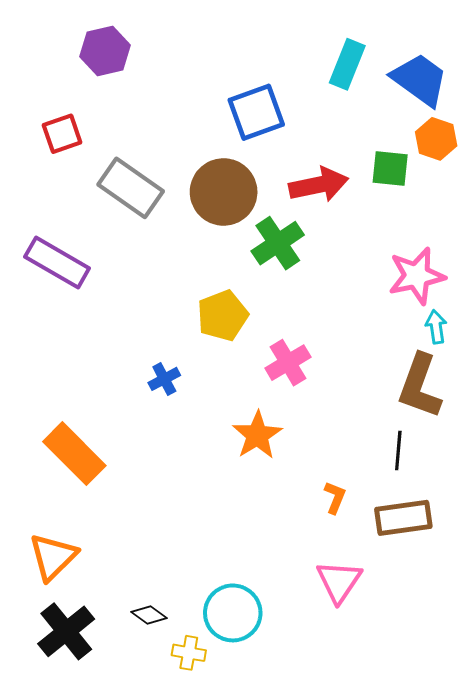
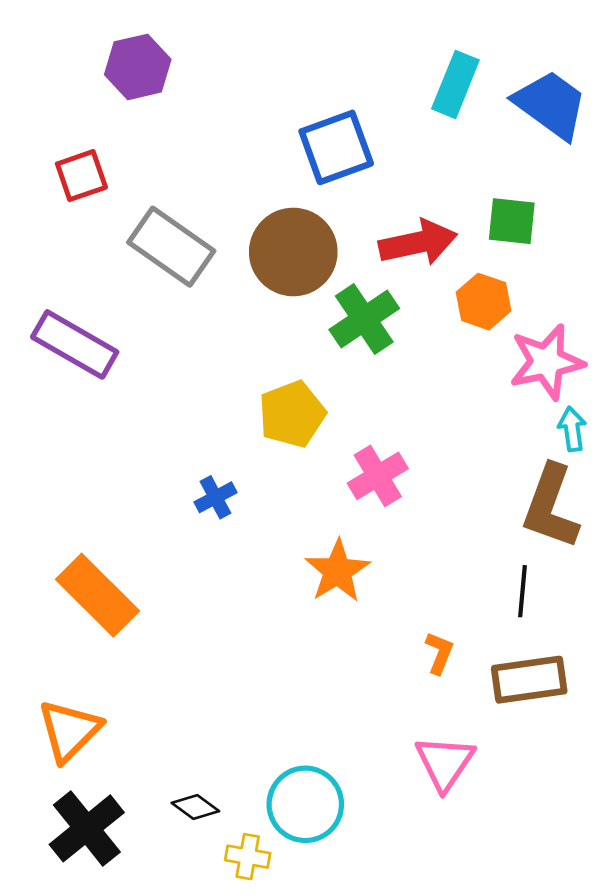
orange hexagon: (436, 139) -> (484, 302), moved

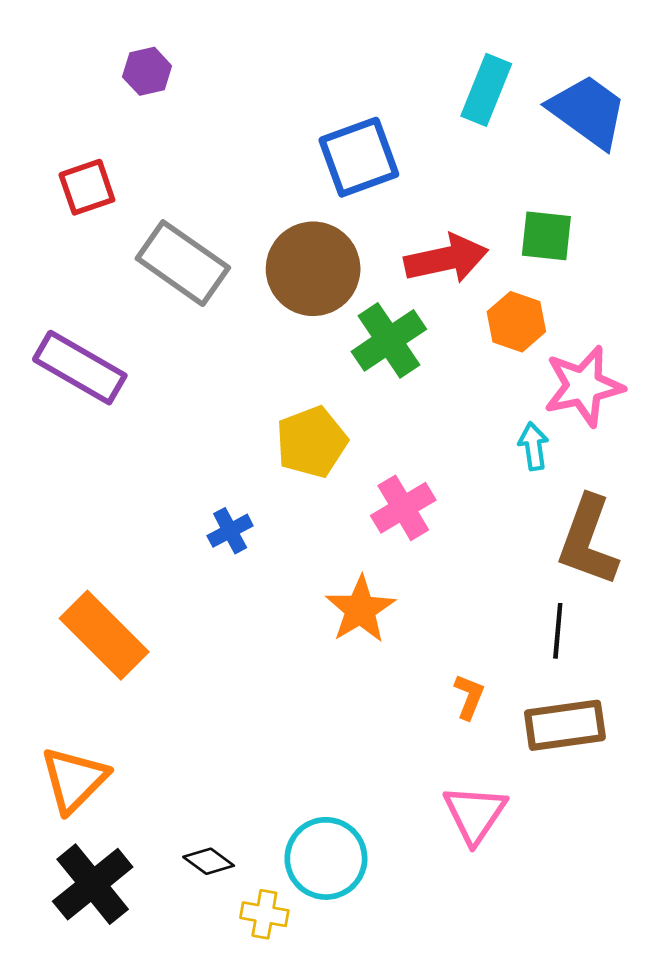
purple hexagon: (138, 67) -> (147, 71), size x0.7
cyan arrow: (572, 429) -> (533, 446), moved

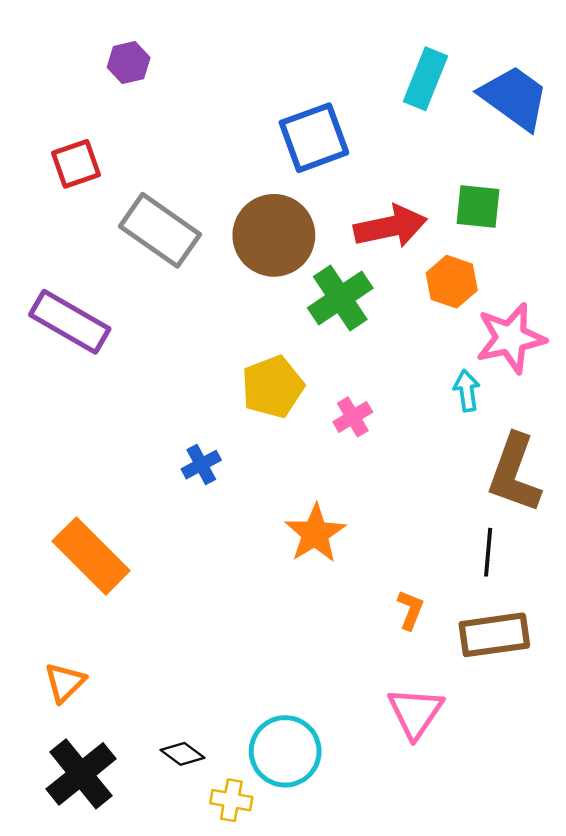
pink cross: (403, 508) -> (353, 417), moved, size x0.7
orange triangle: (74, 780) -> (65, 682), size x0.7

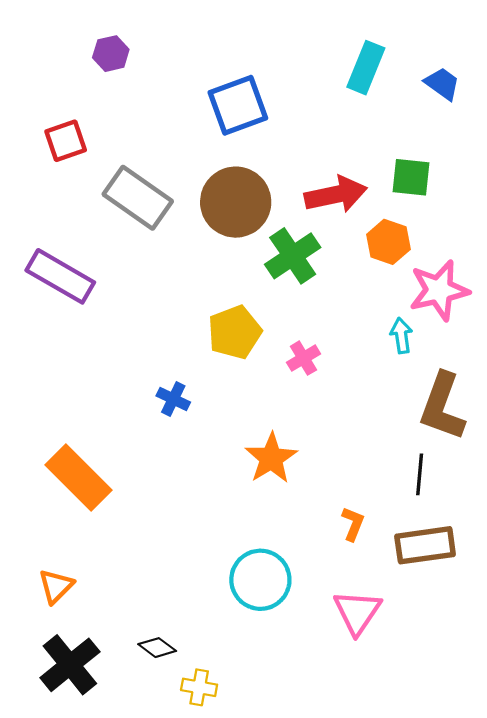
blue trapezoid: (514, 98) -> (442, 84), size x0.6
blue square: (314, 138) -> (238, 105), moved
blue cross: (201, 465) -> (173, 399), turned -36
cyan circle: (285, 751) -> (260, 580), moved

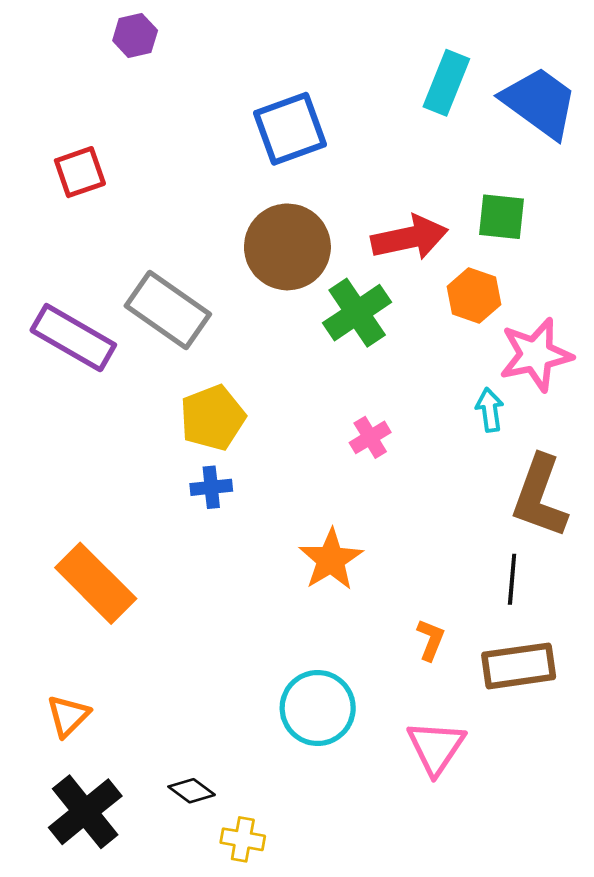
purple hexagon: (111, 54) -> (135, 35), moved
blue trapezoid: (442, 84) -> (540, 102), size x1.8
gray rectangle: (138, 198) -> (168, 310), moved
yellow pentagon: (235, 332) -> (213, 418), moved
blue cross: (173, 399) -> (211, 487), turned -32

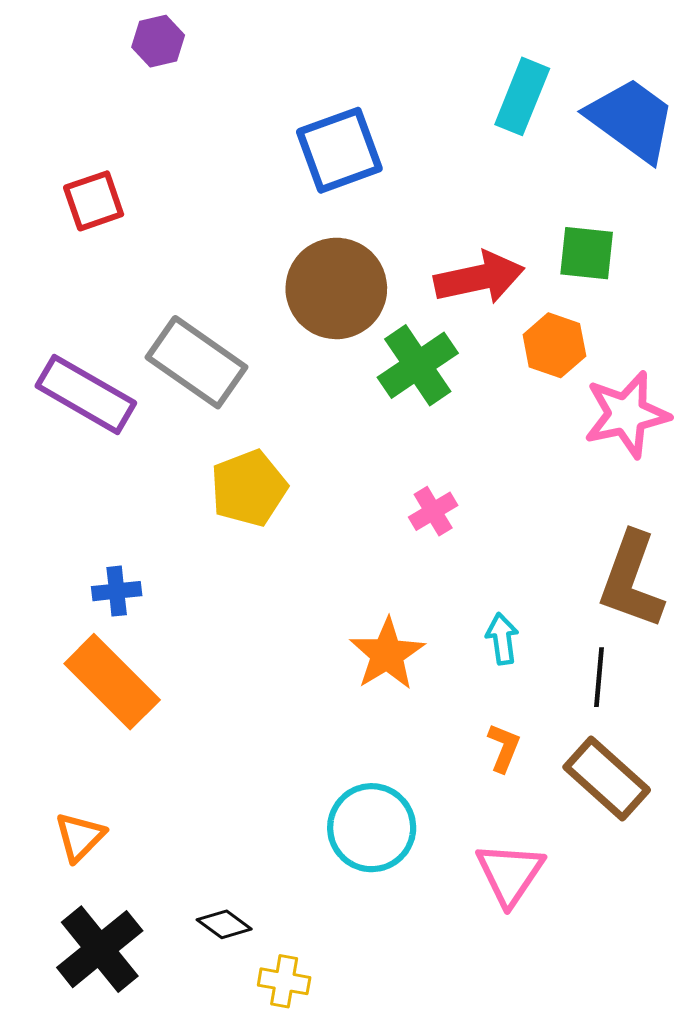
cyan arrow: (490, 410) -> (502, 639), moved
blue cross: (211, 487) -> (117, 591), moved
brown rectangle: (519, 666) -> (607, 779), turned 50

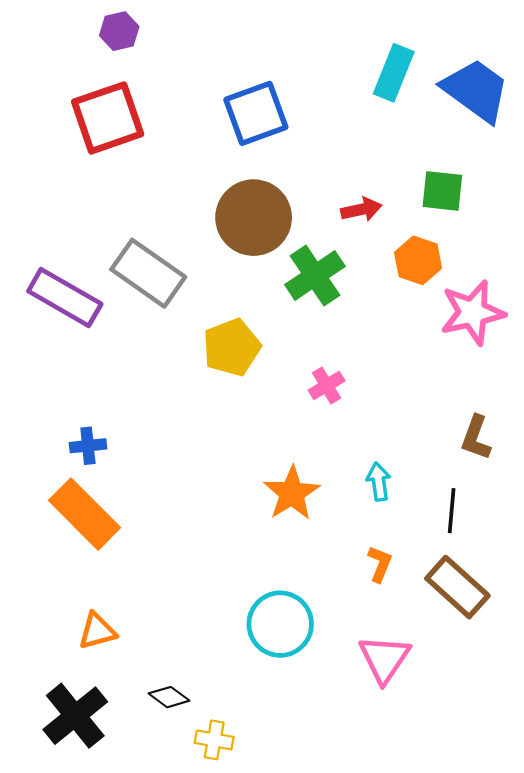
red square: (94, 201) -> (108, 118), moved, size x1.6
red arrow: (479, 278) -> (361, 209), size x0.6
yellow pentagon: (249, 488) -> (232, 347), moved
brown L-shape: (631, 580) -> (476, 438), size x0.6
orange triangle: (80, 837) -> (97, 631), moved, turned 30

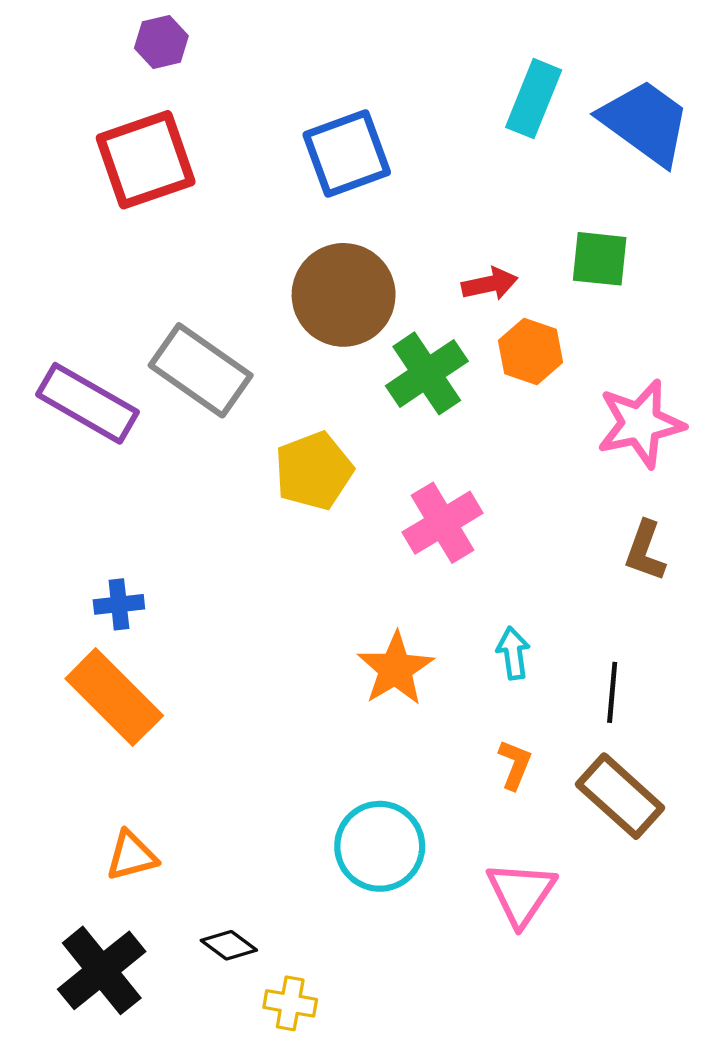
orange hexagon: (418, 260) -> (531, 351), moved
pink cross: (327, 386) -> (443, 523), size x1.6
brown L-shape: (476, 438) -> (645, 551), moved

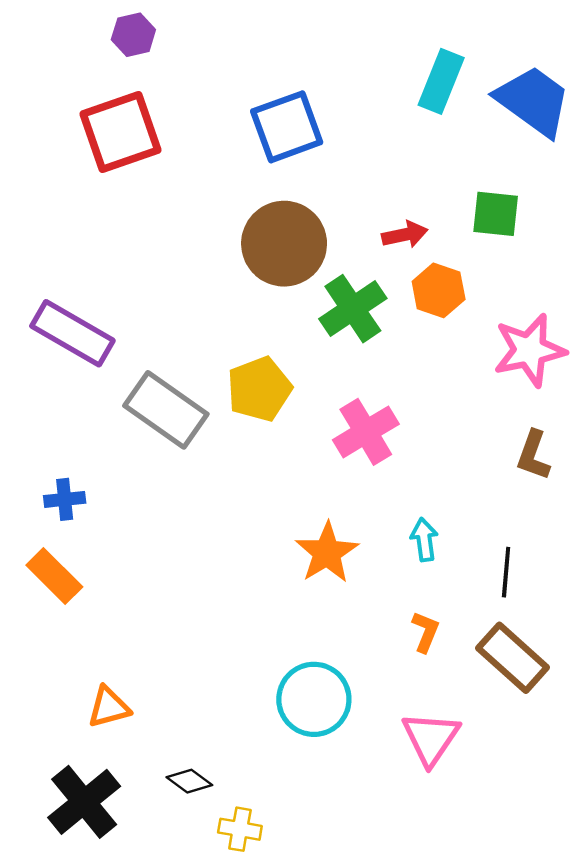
gray rectangle: (201, 370) -> (166, 410), moved
blue cross: (119, 604) -> (65, 499), moved
orange rectangle: (114, 697) -> (54, 576), moved, size x0.7

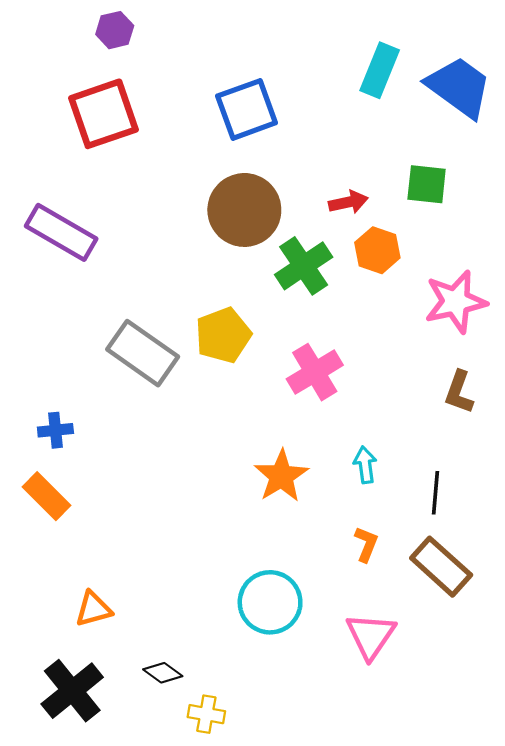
purple rectangle: (72, 333) -> (61, 232), moved

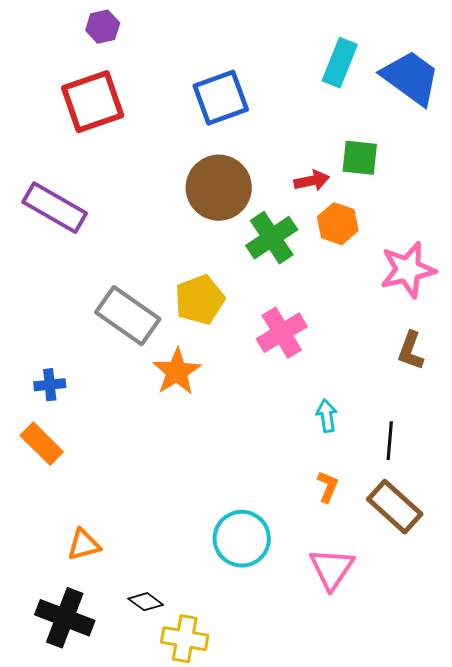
green square: (427, 184) -> (360, 158), moved
orange star: (281, 476) -> (177, 372), moved
black cross: (72, 691) -> (65, 618), turned -30
yellow cross: (206, 714) -> (185, 639), size x1.4

